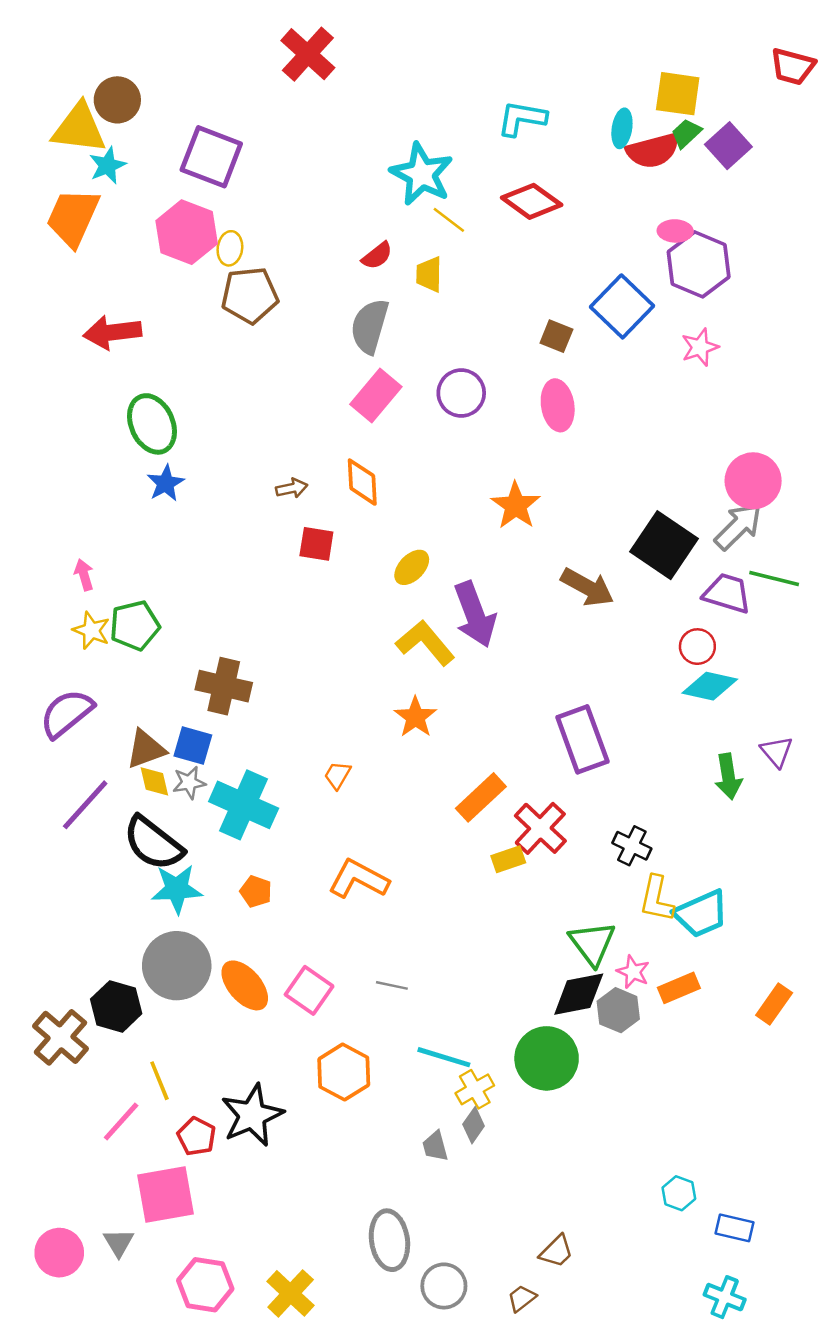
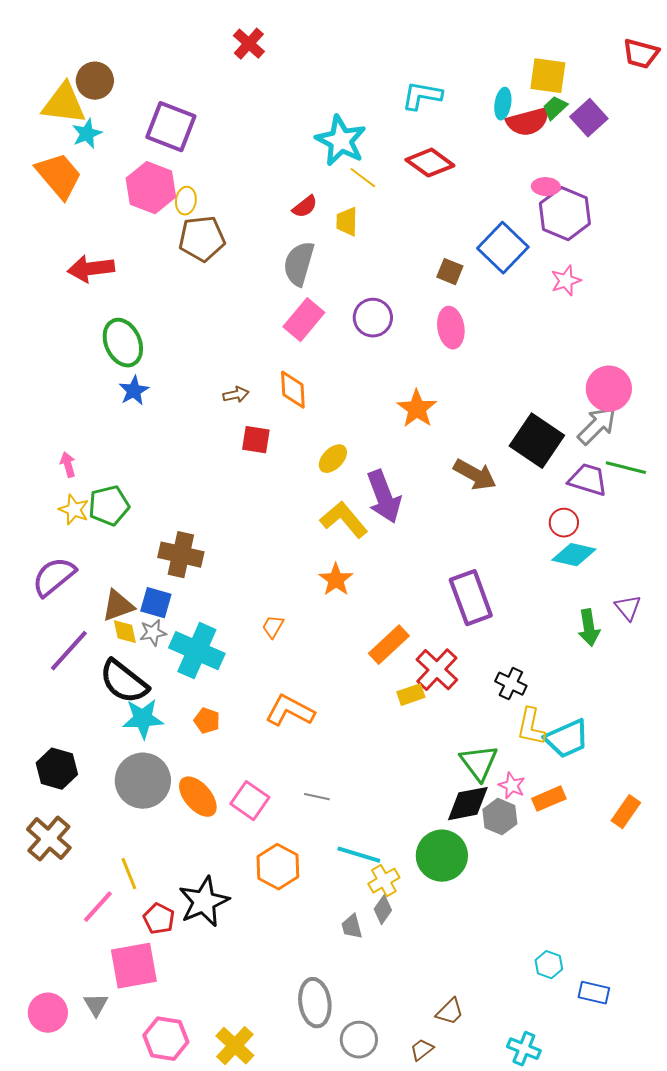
red cross: (308, 54) -> (249, 44), size x0.7
orange trapezoid: (73, 217) -> (59, 176), turned 116
black hexagon: (116, 1006) -> (57, 769), moved
cyan cross: (725, 1297) -> (524, 1049), moved

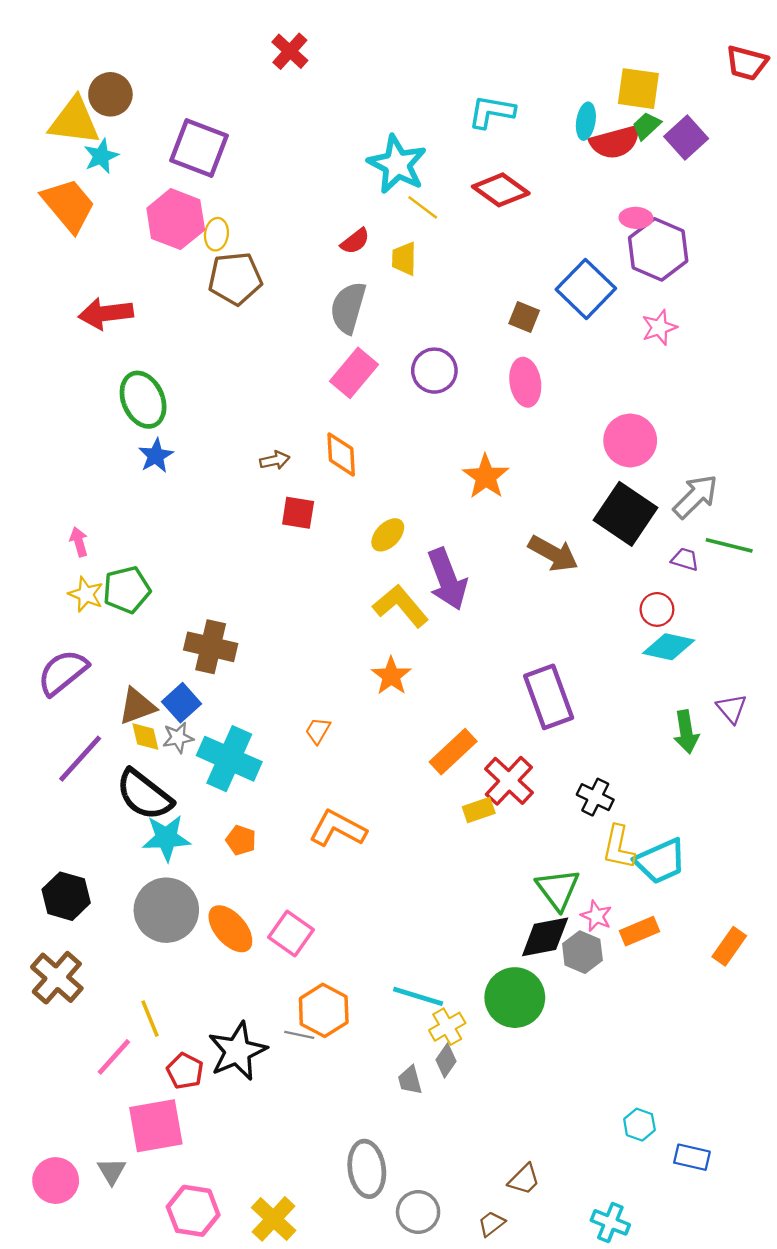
pink circle: (609, 389) -> (630, 440), moved
purple trapezoid: (588, 480) -> (685, 559), size x0.6
blue square: (156, 603) -> (181, 703), turned 32
gray line: (317, 797) -> (299, 1035), moved

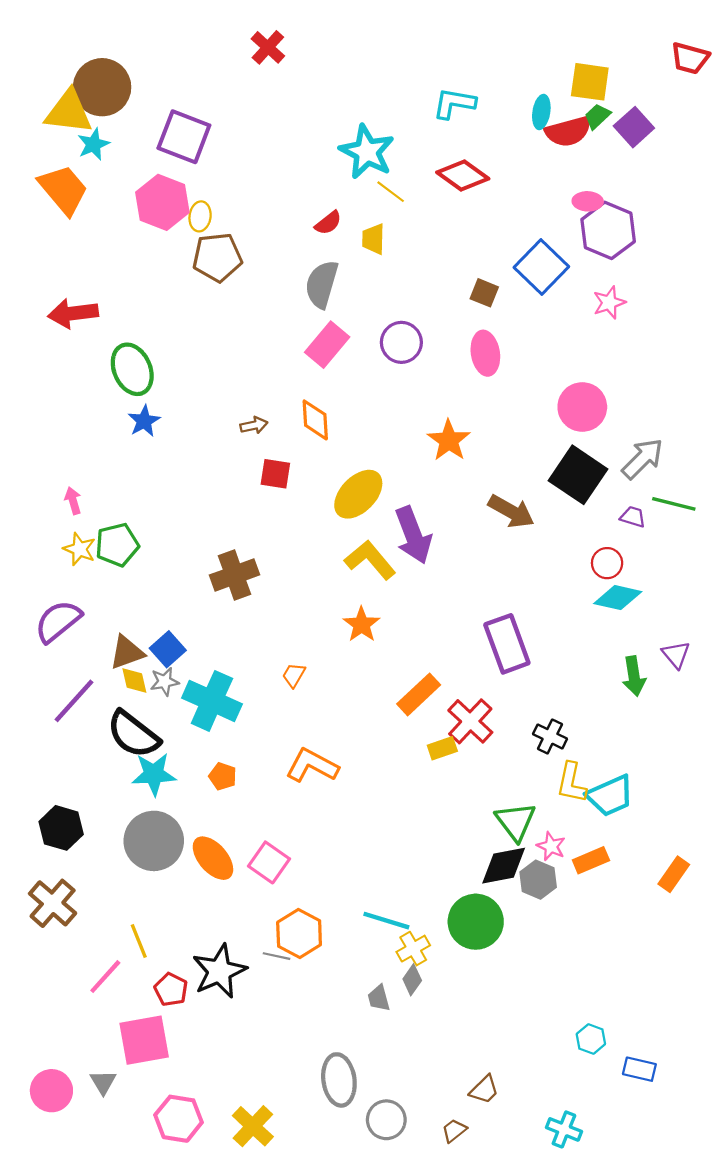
brown circle: (110, 94) -> (102, 87), size x1.4
red arrow: (106, 313) -> (73, 313), moved
yellow ellipse: (388, 535) -> (358, 494), size x1.6
brown cross: (211, 647) -> (235, 575), moved, turned -33

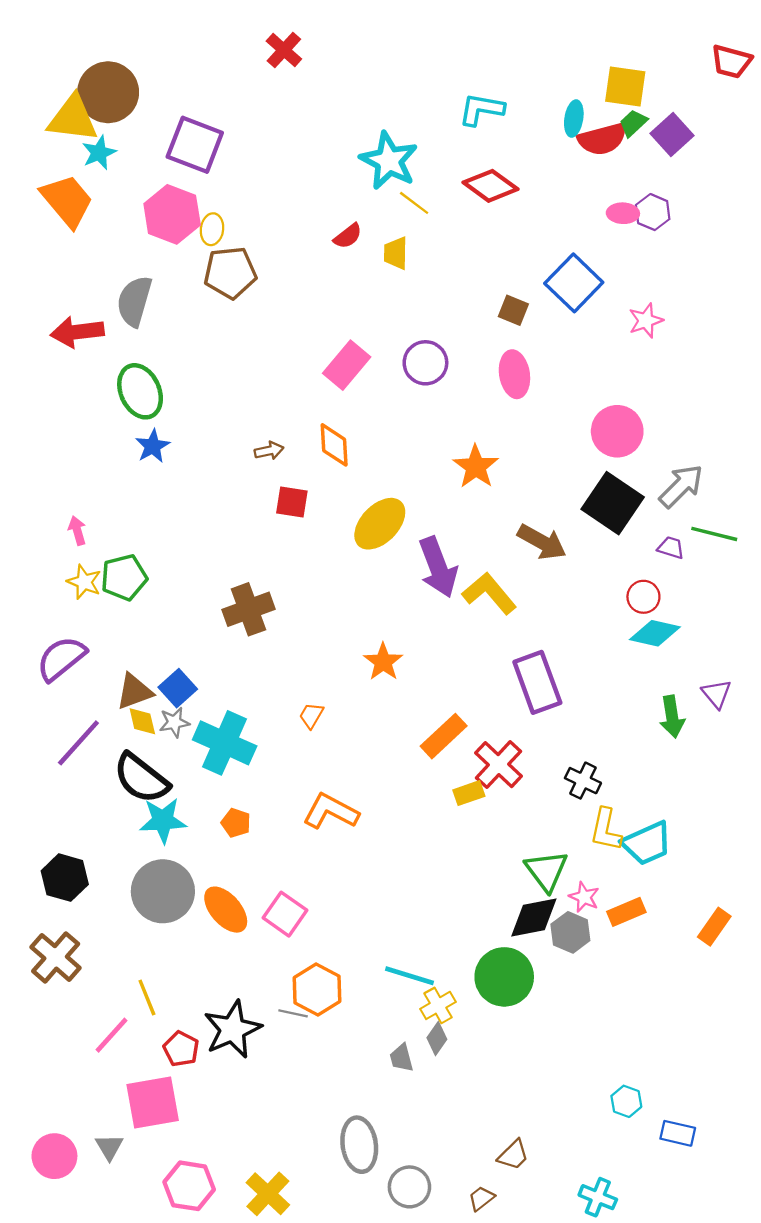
purple hexagon: (608, 230) -> (653, 212), moved, size x0.6
gray semicircle: (322, 284) -> (134, 301), moved
yellow L-shape: (370, 560) -> (489, 593), moved

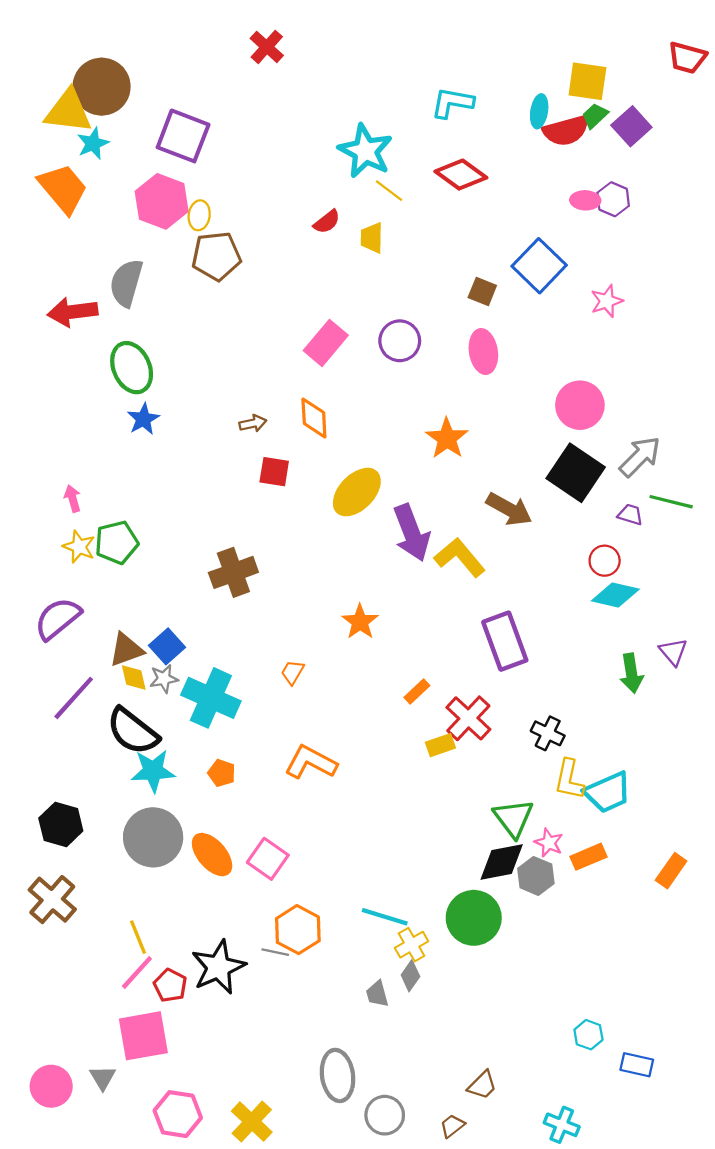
orange rectangle: (444, 736) -> (417, 692), size x0.6
pink line: (112, 1035) -> (137, 973), moved

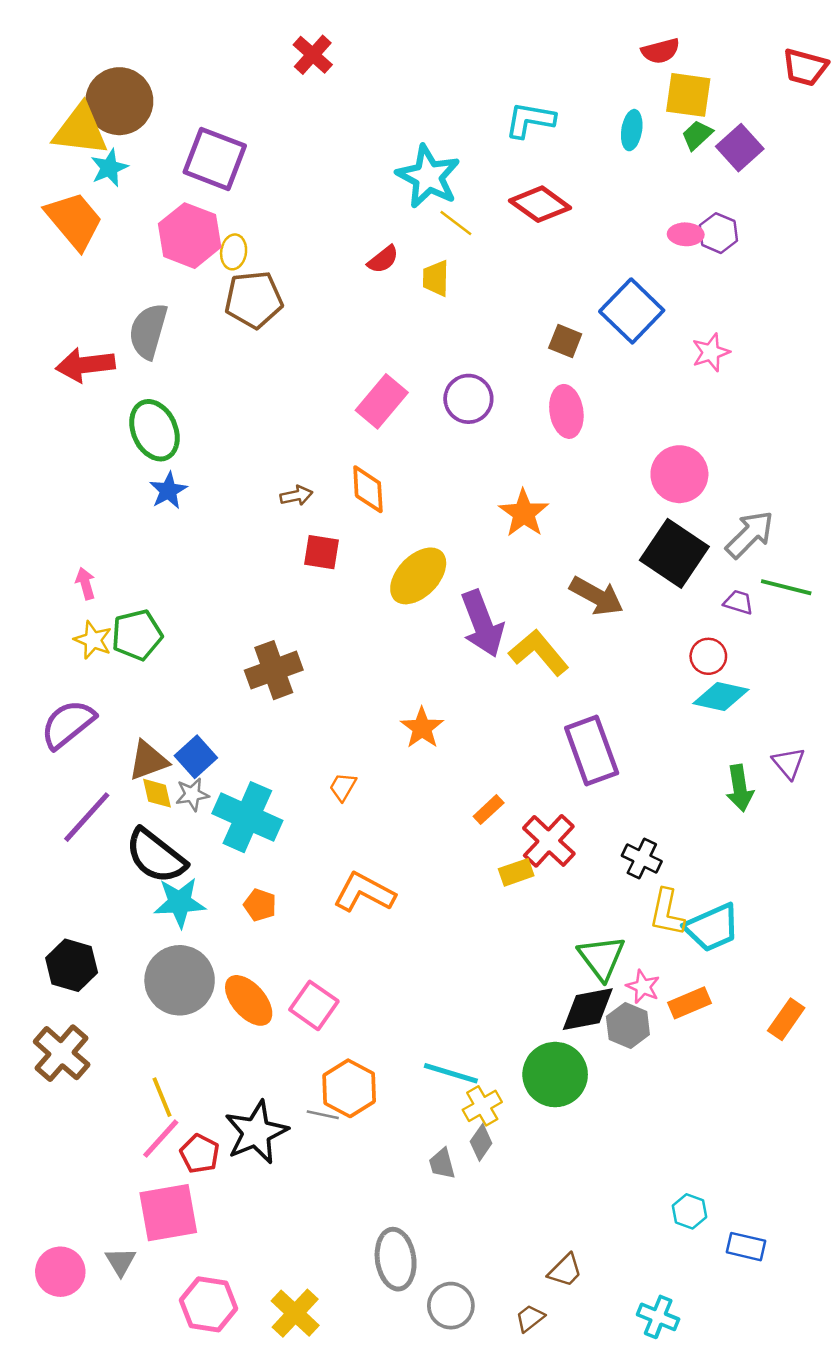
red semicircle: (566, 131) -> (661, 51), moved, size x0.7

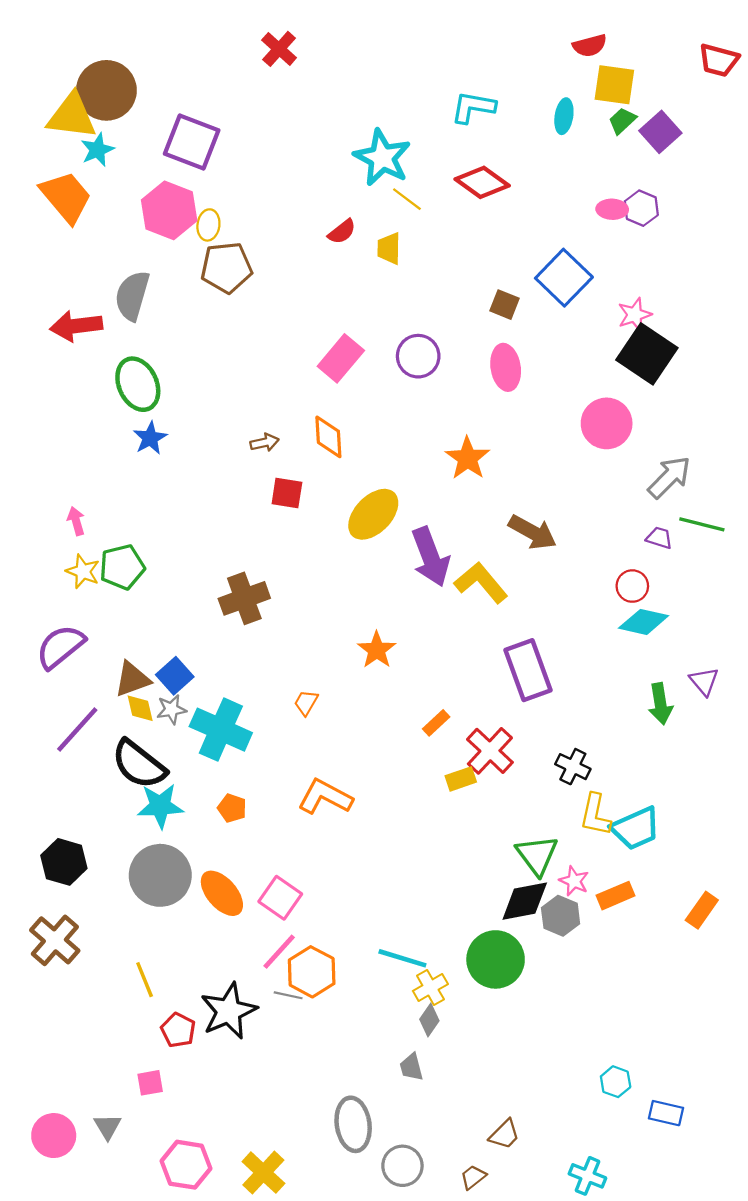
black square: (674, 553) -> (647, 354), moved
pink line: (161, 1139) -> (279, 952), moved
gray trapezoid: (442, 1164) -> (411, 1067), moved
pink square: (168, 1213) -> (150, 1083), size x0.5

